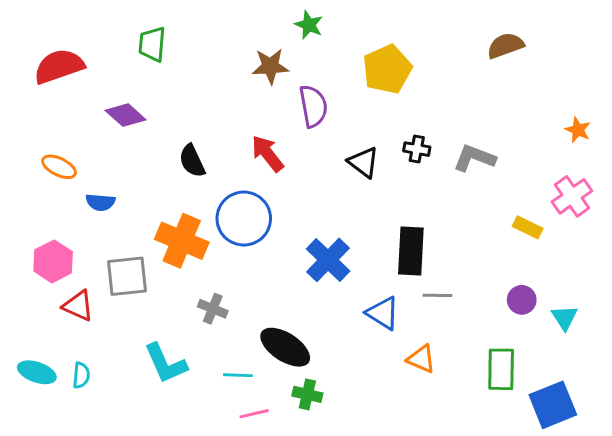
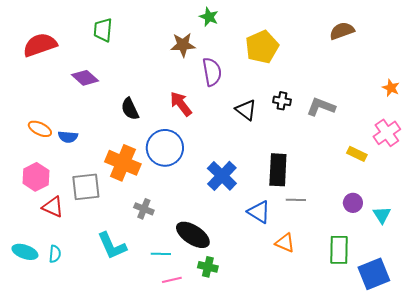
orange ellipse: (59, 167) -> (40, 129), moved

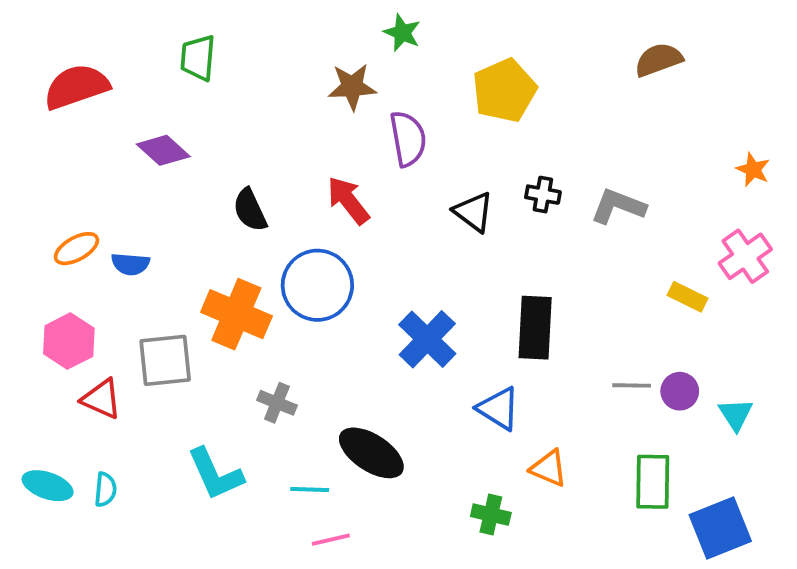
orange ellipse: (40, 129) -> (76, 249), turned -55
gray line: (296, 200) -> (632, 385), moved
green cross: (208, 267) -> (491, 515), moved

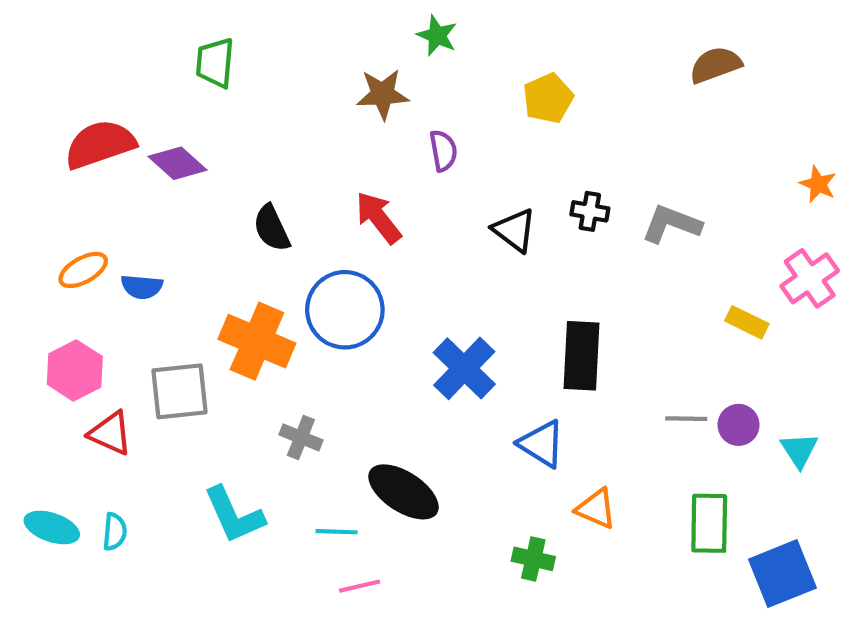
red semicircle: (76, 87) -> (100, 144), moved
yellow pentagon: (504, 91) -> (548, 98), size x0.7
purple semicircle: (408, 139) -> (443, 151), size x0.7

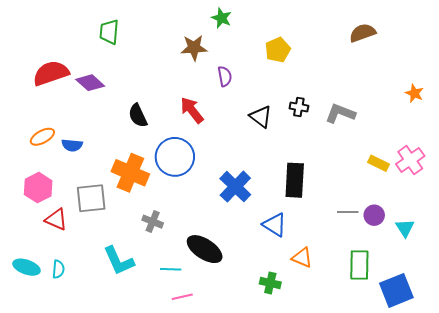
pink cross: (810, 278) -> (410, 160), moved

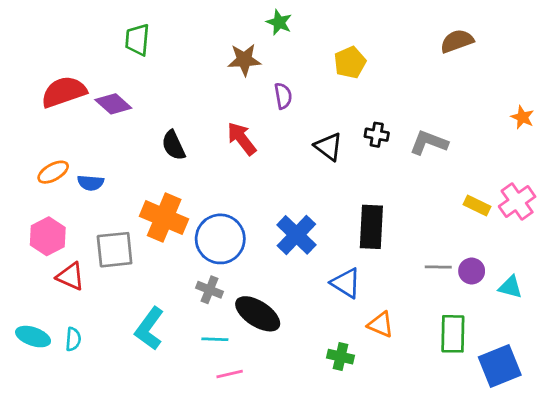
blue circle: (175, 157) -> (220, 239), moved
gray cross: (153, 222) -> (210, 290), moved
cyan triangle: (405, 228) -> (510, 287), turned -42
cyan L-shape: (119, 261) -> (149, 329), turned 60

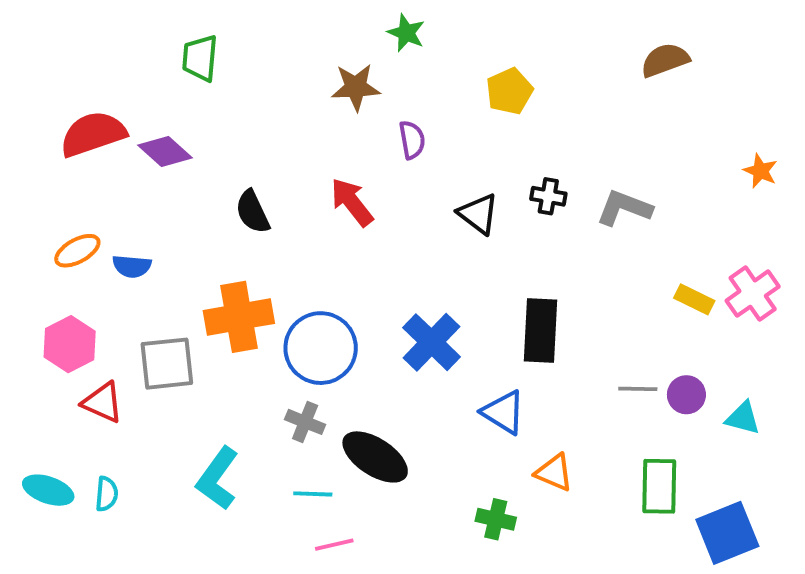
orange cross: (164, 218) -> (239, 317), turned -33

